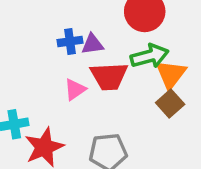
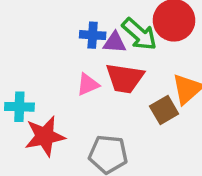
green arrow: (150, 56) -> (139, 34), moved, turned 45
brown square: (170, 104) -> (164, 110), moved

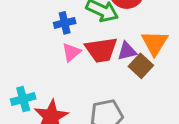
purple triangle: (115, 42) -> (127, 51), moved
pink triangle: (88, 84) -> (71, 52), moved

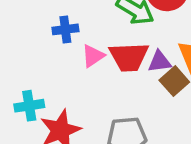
blue cross: (65, 23) -> (65, 29), moved

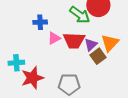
purple triangle: (160, 62) -> (91, 45), turned -40

